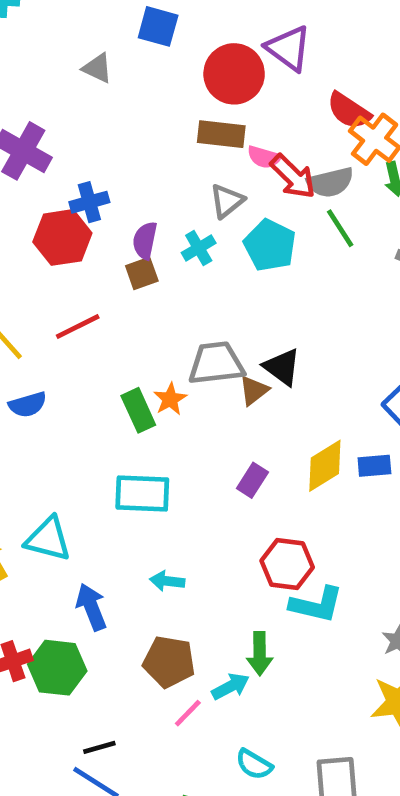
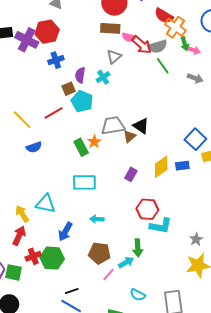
red hexagon: (62, 237) -> (47, 32), moved
cyan pentagon: (270, 245) -> (82, 101), moved
brown square: (142, 273) -> (69, 89), moved
blue arrow: (91, 607) -> (65, 232), turned -126

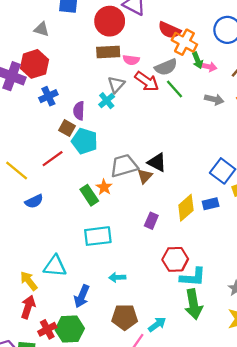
red arrow: (142, 45) -> (147, 81), moved
cyan cross: (103, 77) -> (107, 101), moved
brown square: (69, 89) -> (67, 128), turned -32
green arrow: (138, 248) -> (194, 304), moved, size x1.4

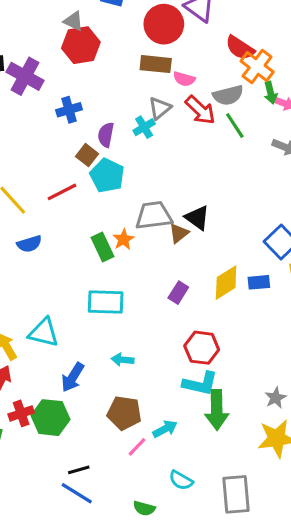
red hexagon: (34, 64) -> (81, 45), moved
cyan L-shape: (193, 277) -> (200, 384), moved

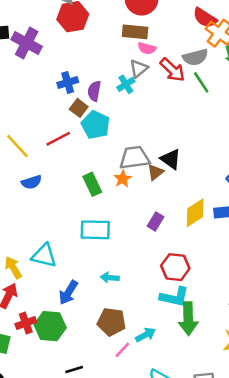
pink semicircle: (184, 79) -> (147, 48), moved
blue cross: (69, 110) -> (68, 82), moved
orange star: (124, 239) -> (122, 179), moved

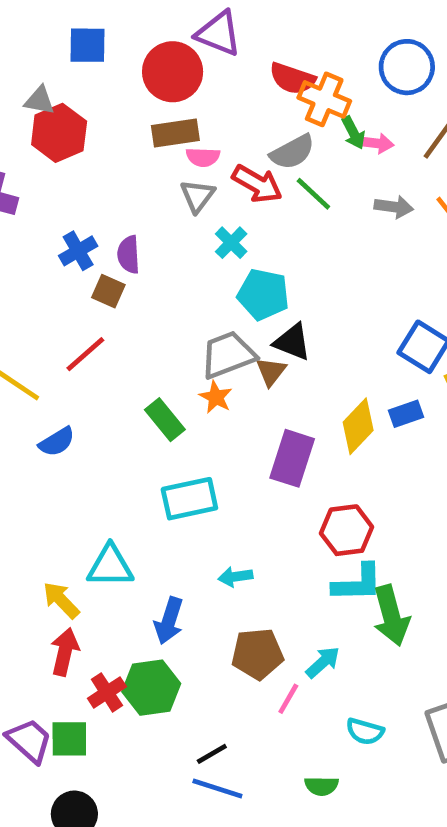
cyan cross: (126, 84) -> (231, 243), moved
cyan pentagon: (96, 125) -> (263, 294), moved
purple rectangle: (156, 221) -> (292, 458), size x1.6

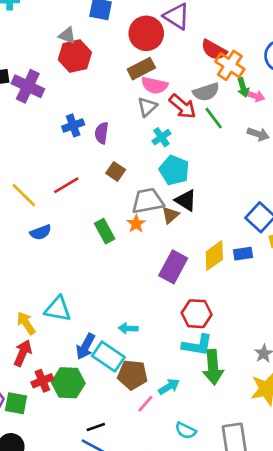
brown rectangle: (175, 133) -> (141, 69), turned -30
pink semicircle: (203, 157) -> (155, 85), size x1.4
brown square: (108, 291) -> (116, 171), moved
cyan rectangle: (189, 499) -> (108, 356), moved, turned 36

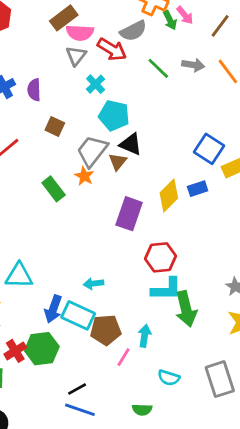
pink arrow: (255, 96) -> (185, 15), moved, turned 42
green line: (214, 118) -> (158, 68), moved
gray trapezoid: (148, 201) -> (92, 151), turned -32
cyan arrow: (169, 387) -> (145, 336), turned -40

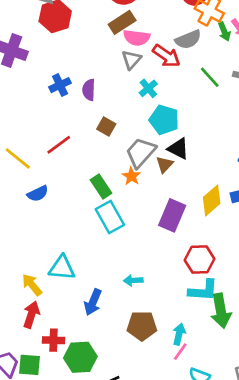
cyan rectangle: (78, 315) -> (110, 217), moved, turned 32
green hexagon: (42, 349) -> (80, 357), moved
red cross: (15, 351) -> (53, 340), turned 30
pink line: (124, 357) -> (180, 352), moved

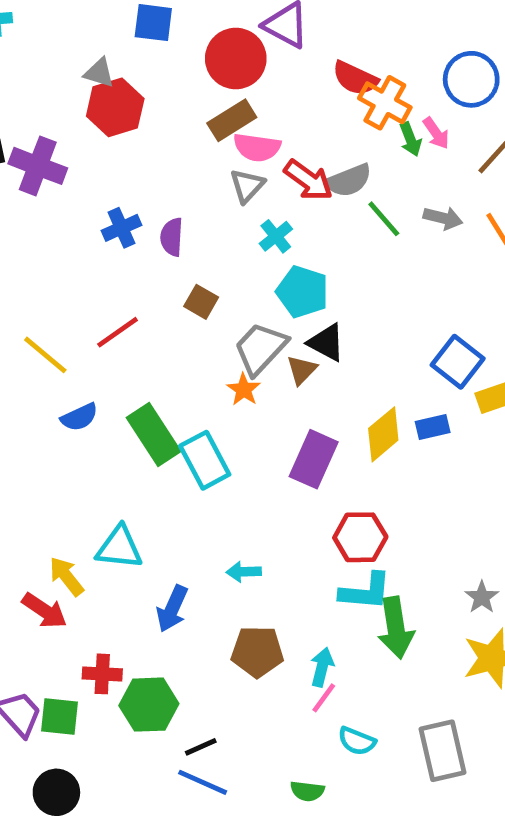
gray semicircle: (188, 39) -> (349, 180), moved
green rectangle: (101, 186) -> (154, 434), moved, size x1.4
red arrow: (31, 315) -> (45, 611), moved, turned 105

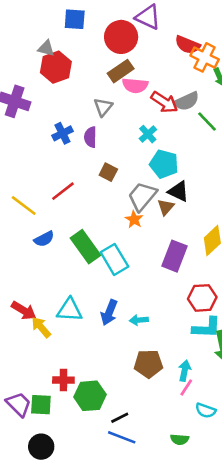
gray triangle: (247, 186) -> (103, 107), moved
blue arrow: (172, 609) -> (109, 312), moved
red arrow: (45, 611) -> (24, 311), moved

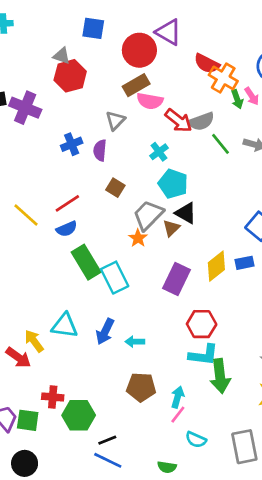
blue semicircle: (44, 239) -> (67, 229), moved
red arrow: (24, 311) -> (18, 357), moved

